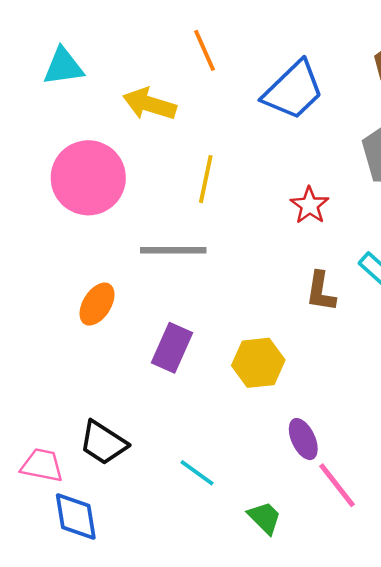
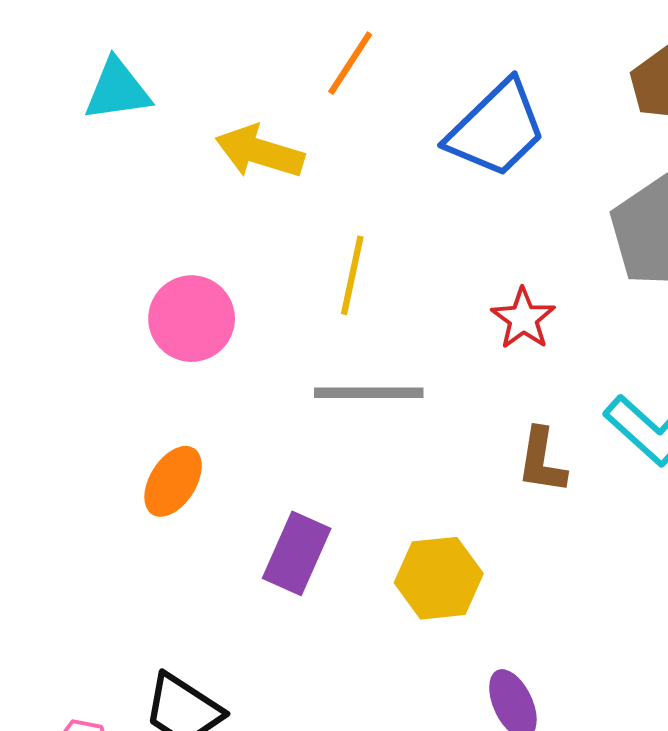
orange line: (204, 50) -> (350, 63), turned 57
pink circle: (88, 178) -> (192, 319), moved, size x0.7
gray line: (173, 250) -> (369, 393), moved

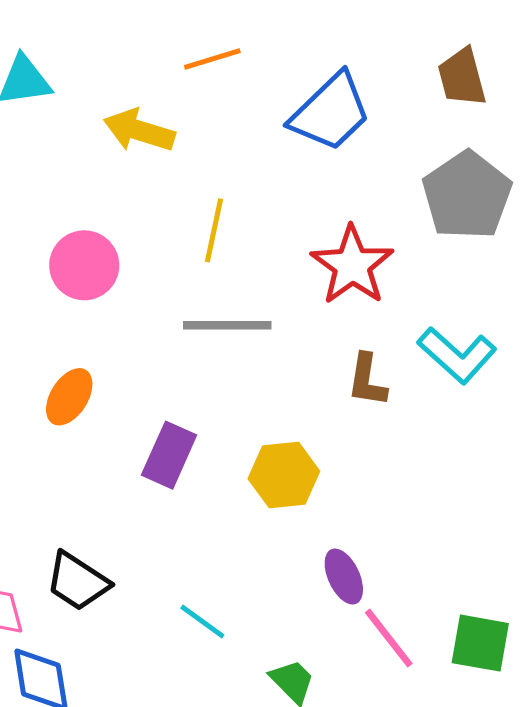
orange line: (350, 63) -> (212, 59), turned 40
red star: (523, 319) -> (352, 265), size x1.6

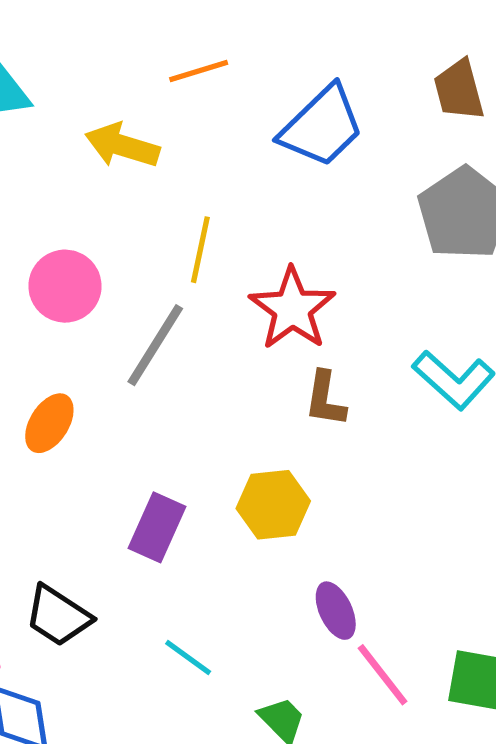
red star: (352, 265) -> (292, 309), moved
gray line: (227, 325) -> (155, 345), moved, turned -58
brown L-shape: (367, 380) -> (325, 399), moved
purple rectangle: (169, 455) -> (157, 527), moved

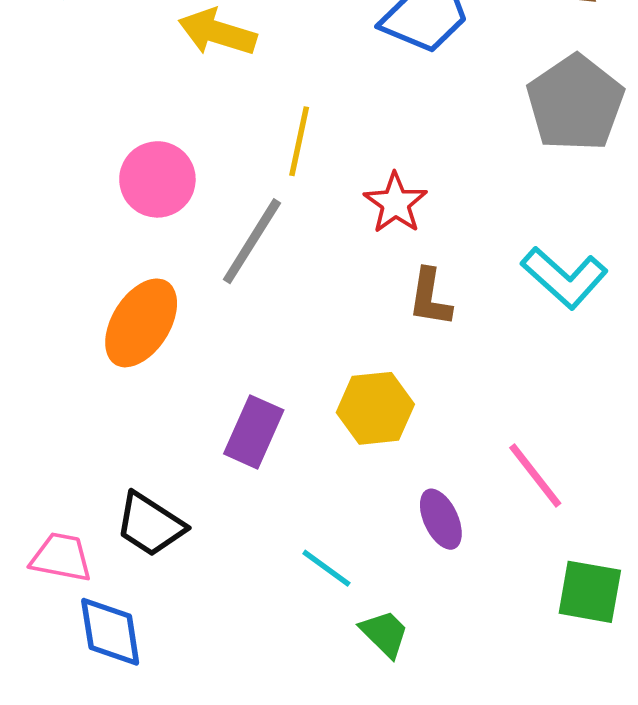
red star: (292, 309) -> (395, 203), size x0.7
orange ellipse: (49, 423) -> (141, 323), size x1.4
cyan line: (188, 657) -> (326, 568), moved
pink line: (383, 675) -> (535, 476), moved

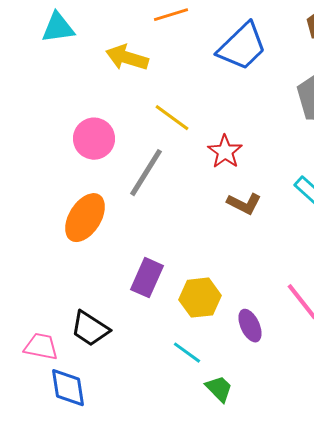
yellow line: (299, 141) -> (172, 118), turned -66
brown L-shape: (430, 298) -> (244, 204), turned -72
yellow hexagon: (375, 408) -> (200, 298), moved

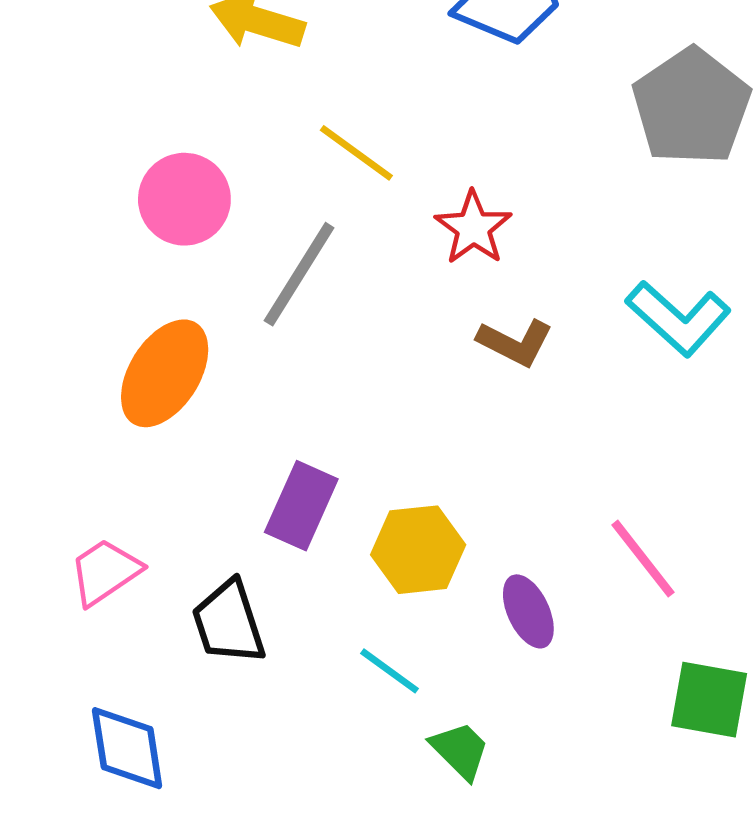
black trapezoid: (90, 329) -> (229, 622), moved, turned 39
pink trapezoid: (41, 347) -> (105, 572), moved, turned -45

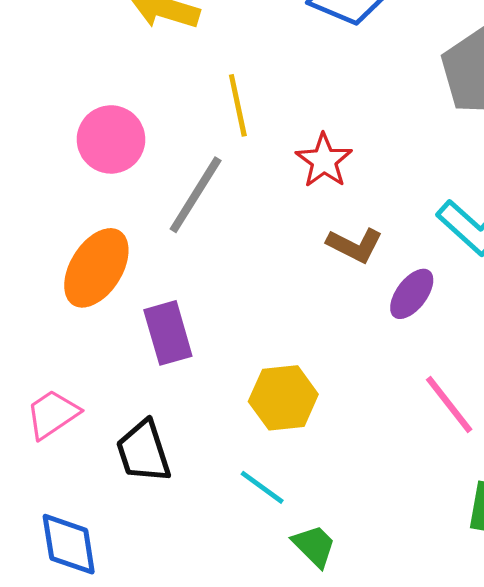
yellow line: (356, 153) -> (238, 105), turned 42
purple rectangle: (301, 506) -> (168, 333), moved, turned -40
purple ellipse: (528, 611) -> (412, 294), moved, turned 62

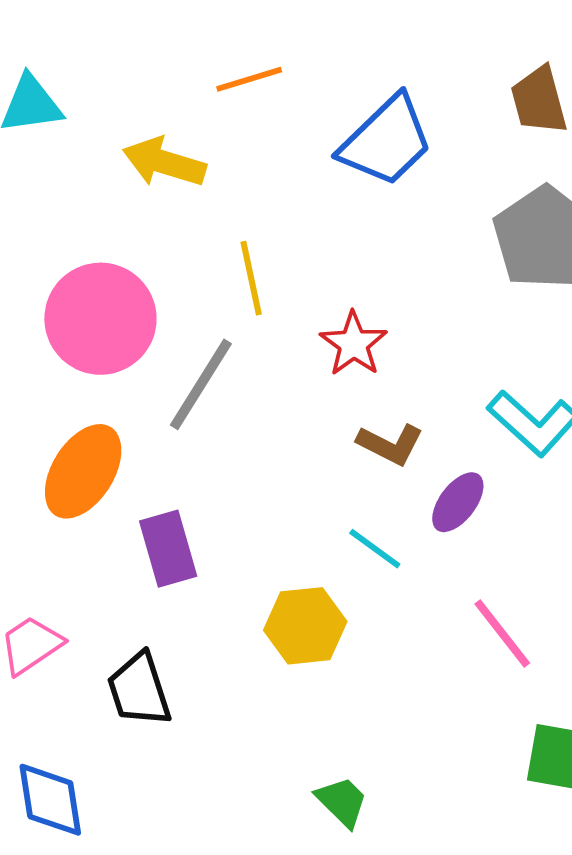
pink circle: (111, 139) -> (100, 319), size x1.4
cyan line: (262, 487) -> (375, 549), moved

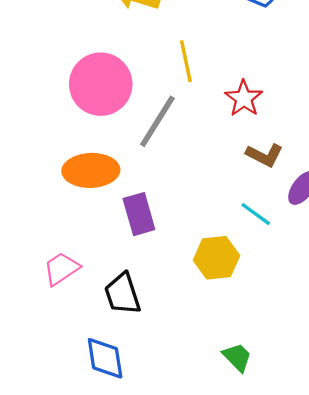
orange ellipse: (83, 471) -> (91, 170), turned 56
blue diamond: (50, 800) -> (105, 358), moved

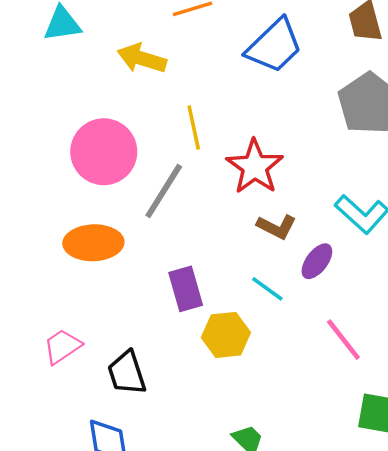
red star: (244, 98) -> (255, 167), size x1.4
purple rectangle: (139, 214) -> (186, 289), moved

